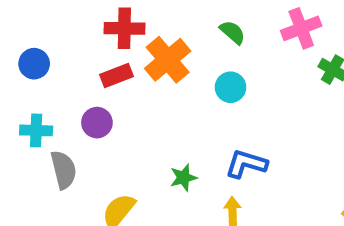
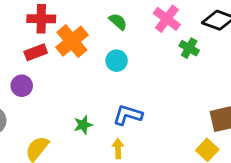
pink cross: (301, 28) -> (167, 19), turned -32

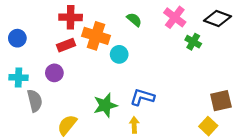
orange cross: (72, 41) -> (96, 36), turned -32
cyan circle: (117, 61) -> (119, 54), moved
green star: (83, 125) -> (105, 105), size x1.5

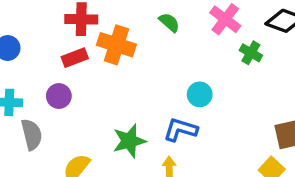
cyan circle: (119, 54) -> (200, 94), moved

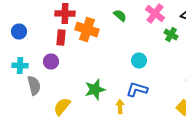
red rectangle: (75, 58) -> (61, 38), turned -63
blue L-shape: (180, 130) -> (137, 90), moved

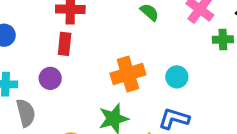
orange cross: (87, 30) -> (128, 74), moved, turned -35
green cross: (171, 34) -> (223, 40), turned -32

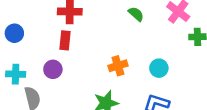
orange cross: (128, 74) -> (118, 66), size x0.7

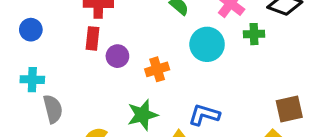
cyan circle: (159, 68) -> (207, 44), moved, size x1.5
purple circle: (53, 69) -> (117, 56), moved

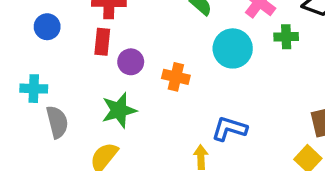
blue circle: (31, 30) -> (47, 27), moved
orange cross: (157, 69) -> (176, 77), turned 30
green star: (142, 115) -> (119, 110), moved

